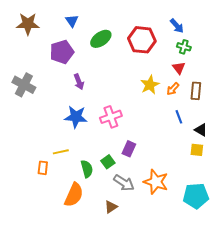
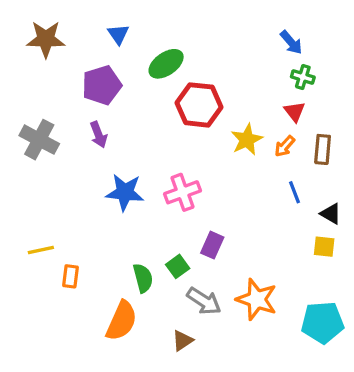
red hexagon: (142, 40) -> (199, 105), moved
purple arrow: (79, 82) -> (98, 135), moved
yellow line: (61, 152) -> (41, 250), moved

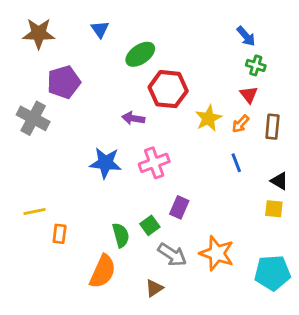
purple pentagon: (102, 85) -> (64, 82), moved
purple arrow: (98, 135) -> (133, 118), moved, turned 120
blue line: (295, 192) -> (236, 163), moved

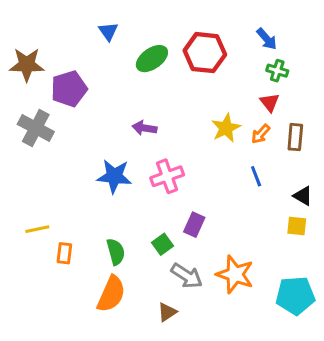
brown star: (39, 33) -> (27, 65), moved
red hexagon: (168, 89) -> (205, 53), moved
green semicircle: (121, 235) -> (116, 252), moved

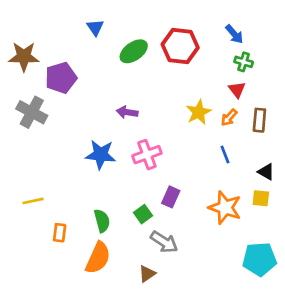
orange rectangle: (64, 253) -> (60, 233), moved
orange star: (235, 274) -> (225, 208), moved

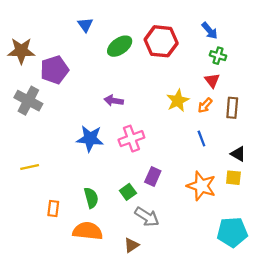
yellow line: (33, 201) -> (30, 167), moved
orange semicircle: (98, 258) -> (88, 231), turned -108

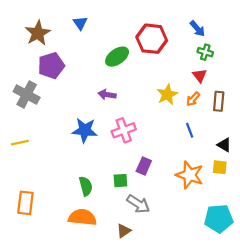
green ellipse: (120, 46) -> (117, 57), moved
brown star: (21, 51) -> (38, 33), moved, turned -30
yellow line: (30, 167) -> (20, 143), moved
green square: (128, 192) -> (120, 181), turned 32
orange rectangle: (53, 208) -> (25, 203), moved, size x1.5

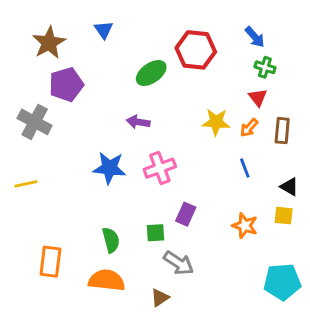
yellow star: (167, 95) -> (216, 122), turned 30
orange star: (190, 175) -> (245, 226), size x0.7
orange rectangle: (25, 203) -> (50, 262), moved

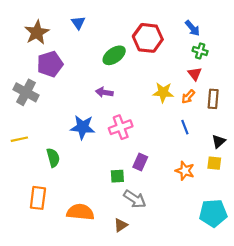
black triangle: (289, 187) -> (219, 141), turned 48
green semicircle: (111, 240) -> (53, 158), moved

